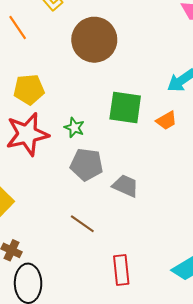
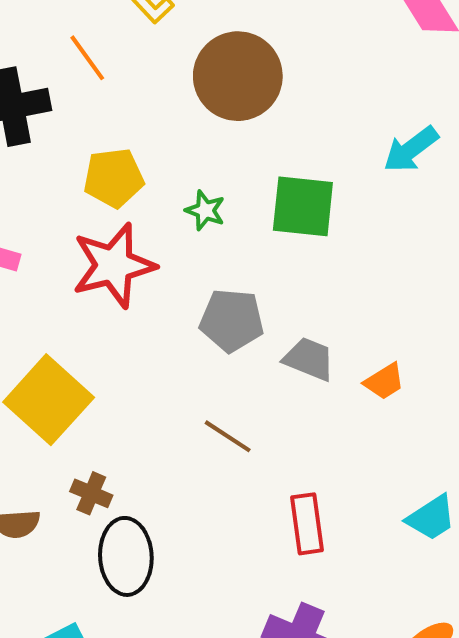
orange trapezoid: (166, 121) -> (384, 381), moved
green star: (74, 128) -> (205, 210), moved

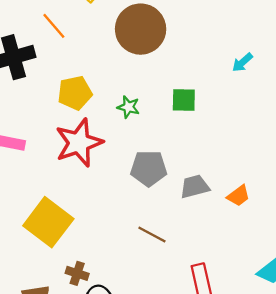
cyan arrow: (411, 149) -> (242, 62), size x0.7
green square: (303, 206) -> (184, 100), size x0.7
gray trapezoid: (309, 359) -> (195, 187), turned -32

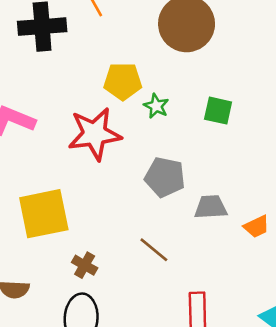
yellow pentagon: (75, 93) -> (123, 81), moved
yellow square: (48, 222) -> (44, 214), turned 30
brown cross: (77, 273) -> (85, 265), moved

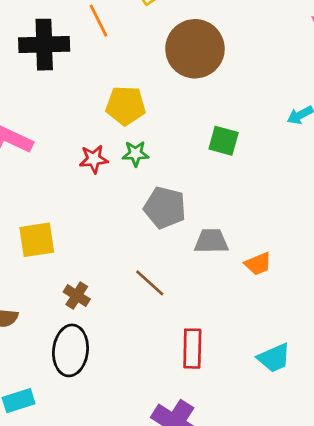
green star: (156, 106) -> (135, 154), moved, turned -30
red star: (95, 134) -> (94, 159), size x0.5
yellow square: (44, 214) -> (37, 240), size x0.7

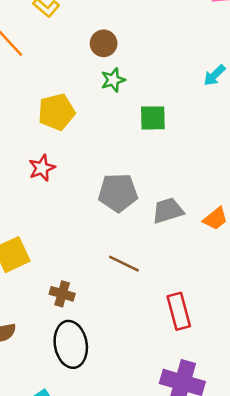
brown circle: (195, 49) -> (104, 43), size x0.5
green star: (135, 154) -> (113, 80), moved

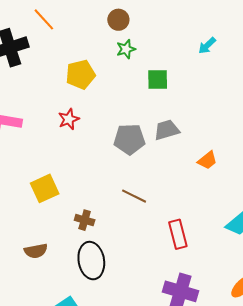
gray trapezoid: (168, 211) -> (167, 130), moved

